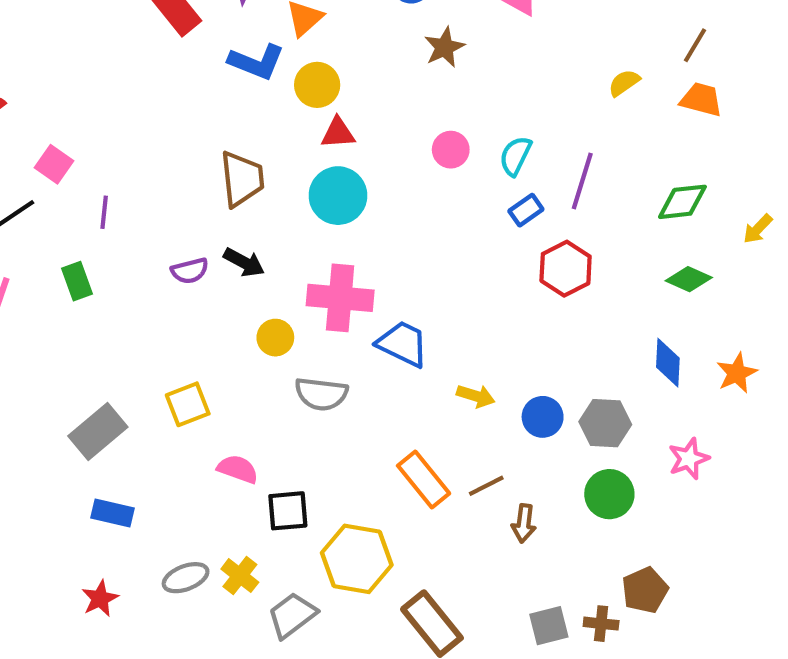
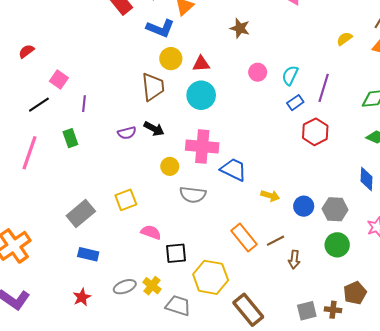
brown star: (444, 47) -> (240, 28), moved, turned -30
yellow circle: (317, 85) -> (171, 59), moved
gray trapezoid: (292, 615) -> (178, 306), turned 55

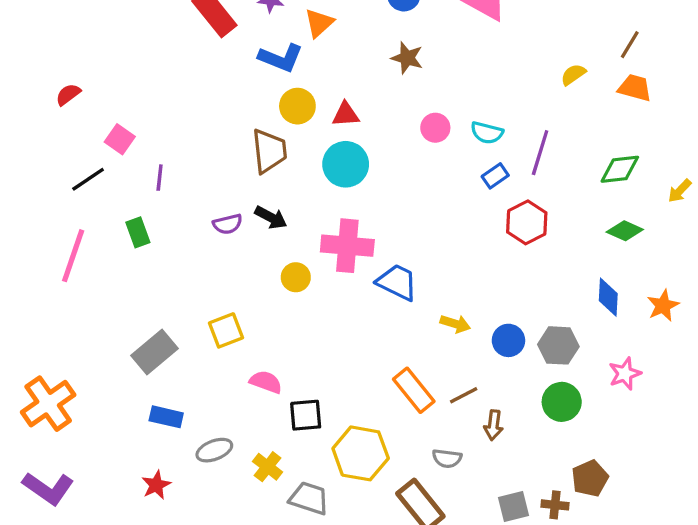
cyan semicircle: (290, 75) -> (487, 133), turned -102
gray semicircle: (193, 195) -> (447, 458), moved, size x0.7
gray ellipse: (125, 287) -> (214, 450), moved

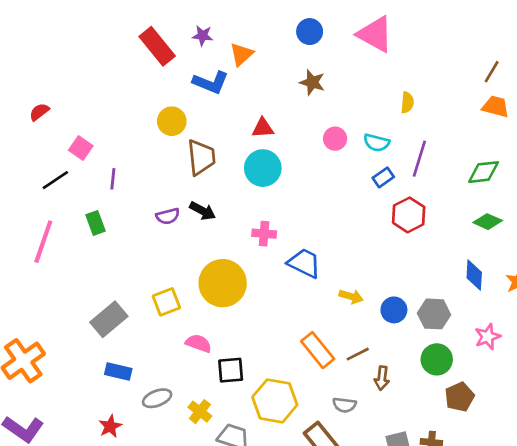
yellow semicircle: (573, 75) -> (407, 102), moved, turned 130
yellow circle: (297, 106) -> (172, 121), moved
pink cross: (347, 246) -> (264, 234), size x0.6
yellow circle: (296, 277) -> (223, 283), moved, size x2.0
brown pentagon: (590, 478) -> (459, 397), moved

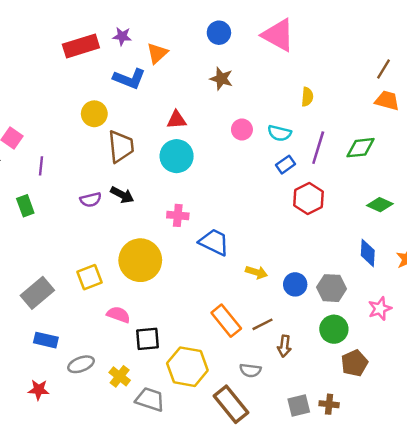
red rectangle: (157, 46) -> (81, 46), turned -68
green diamond: (484, 172) -> (361, 148), moved
red star: (110, 426) -> (39, 390), turned 30

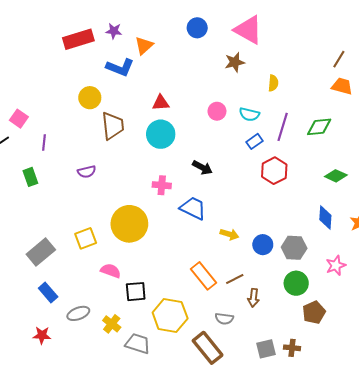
brown star: (221, 79) -> (235, 62), moved, turned -30
black arrow: (122, 195) -> (202, 168), moved
blue rectangle: (46, 340) -> (48, 293), turned 36

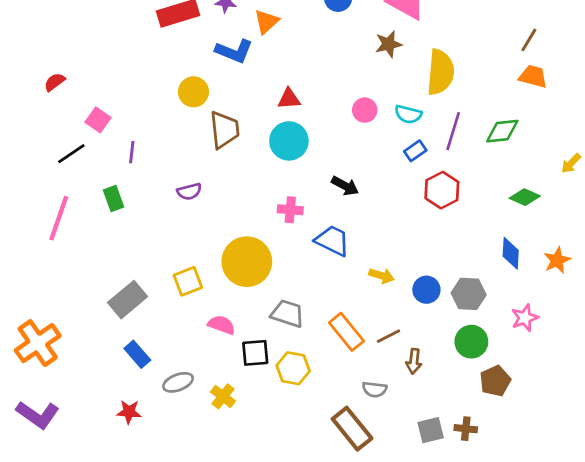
yellow semicircle: (273, 83) -> (440, 72), size x2.0
yellow hexagon: (170, 316) -> (293, 368), moved, size x0.7
gray trapezoid: (138, 344) -> (288, 314), moved

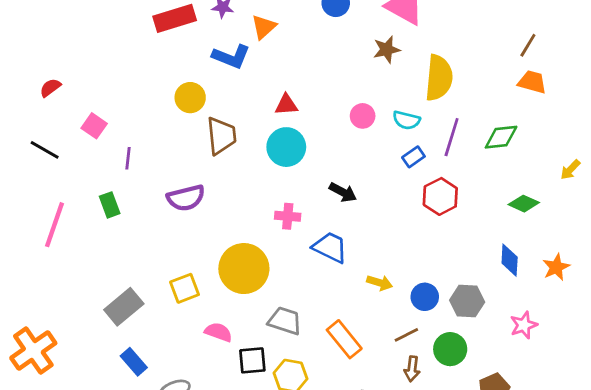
black line: (71, 154) -> (45, 150), moved, turned 64
purple semicircle: (189, 191) -> (186, 198), size x1.5
brown line: (389, 336) -> (406, 335), moved
green circle: (471, 342) -> (450, 349), moved

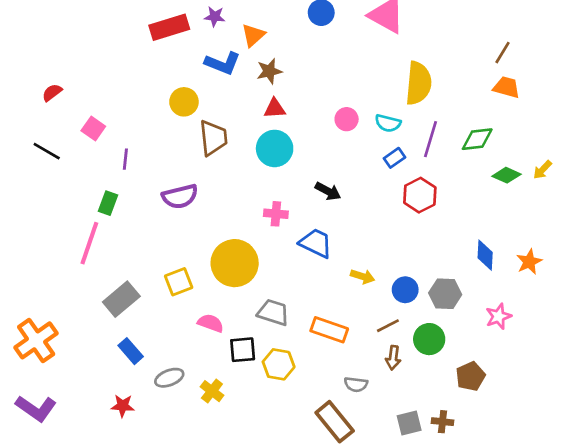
brown star: (387, 50) -> (269, 71), moved
green diamond: (524, 204) -> (506, 175), moved
green rectangle: (110, 205) -> (108, 203), turned 40
pink line: (55, 225) -> (89, 243), moved
orange rectangle: (344, 339) -> (329, 330), turned -32

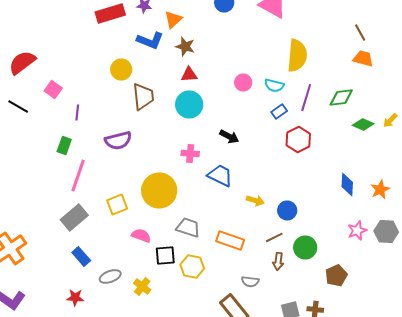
brown line: (502, 53) -> (360, 32), turned -60
brown star: (269, 71) -> (185, 46), turned 30
red semicircle: (52, 93) -> (22, 62), size x1.8
pink line: (89, 243) -> (78, 176), moved
gray hexagon: (445, 294) -> (386, 232), moved

